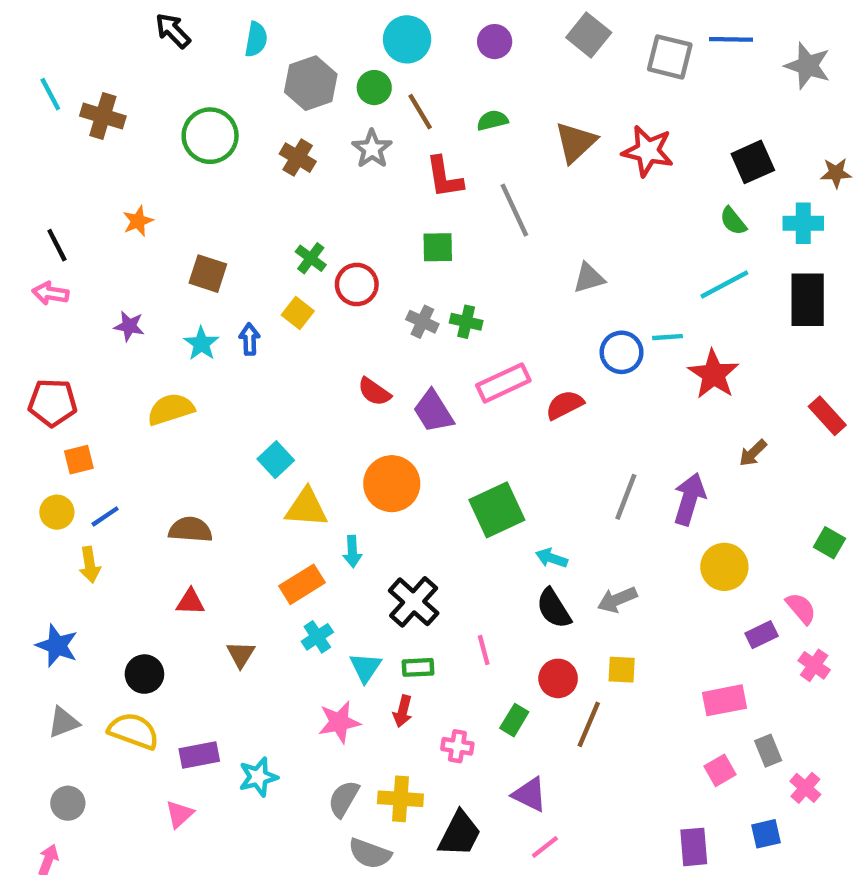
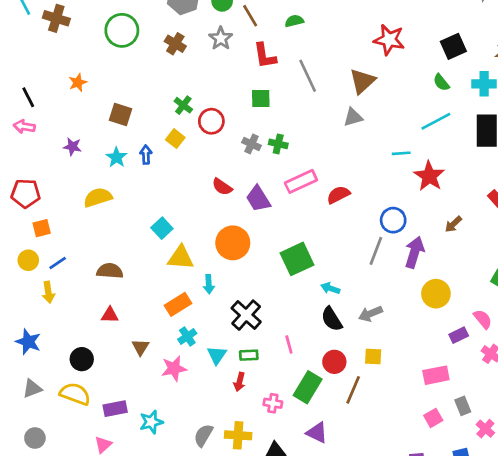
brown triangle: (576, 142) -> (362, 81), moved
blue circle: (622, 352) -> (393, 220), moved
green rectangle: (514, 720) -> (308, 387), size x1.6
pink star: (339, 722) -> (174, 369), moved

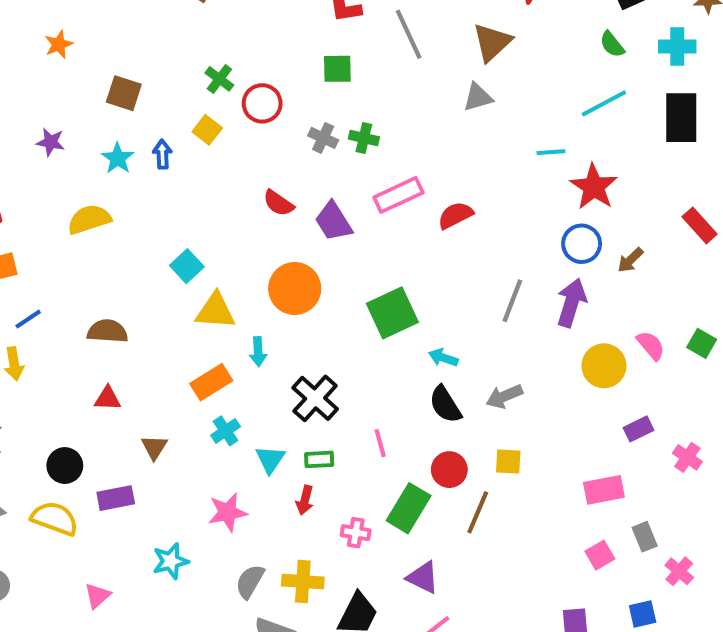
blue circle: (393, 220) -> (582, 244), moved
pink semicircle: (483, 319) -> (651, 345), moved
pink star: (174, 369) -> (228, 512), moved
purple rectangle: (115, 409) -> (116, 498), moved

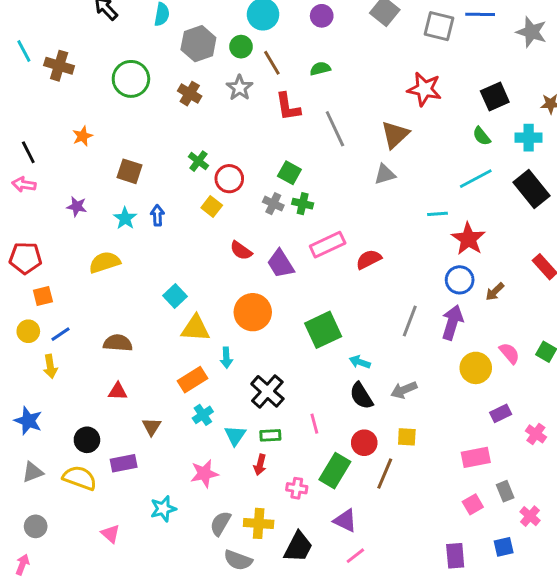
green square: (337, 69) -> (289, 173), moved, turned 30
black rectangle: (681, 118) -> (531, 189), turned -39
yellow square: (207, 130) -> (212, 207), moved
pink triangle: (97, 596) -> (110, 534), turned -36

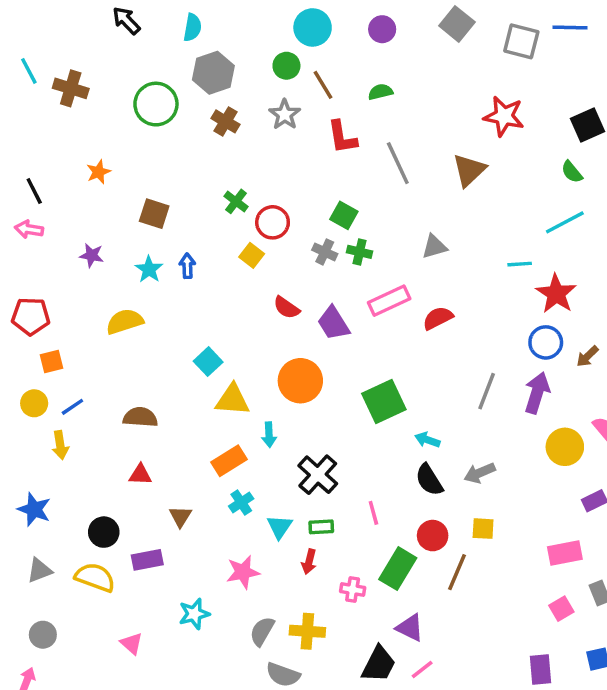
gray hexagon: (198, 44) -> (213, 73), moved
gray triangle: (385, 174) -> (434, 247), moved
black trapezoid: (298, 547) -> (379, 664), moved

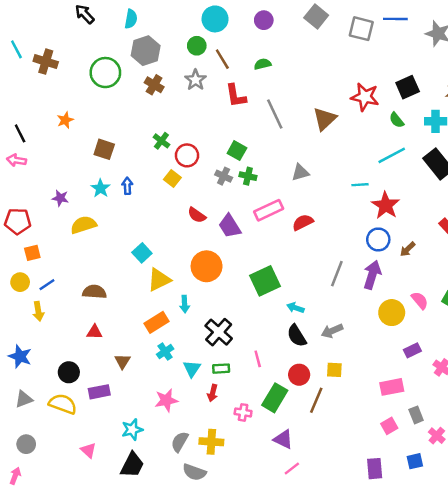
red star: (504, 116) -> (365, 97), moved
purple star: (92, 255) -> (60, 198), moved
yellow triangle: (233, 400) -> (159, 280), turned -30
black trapezoid: (379, 664) -> (132, 465), moved

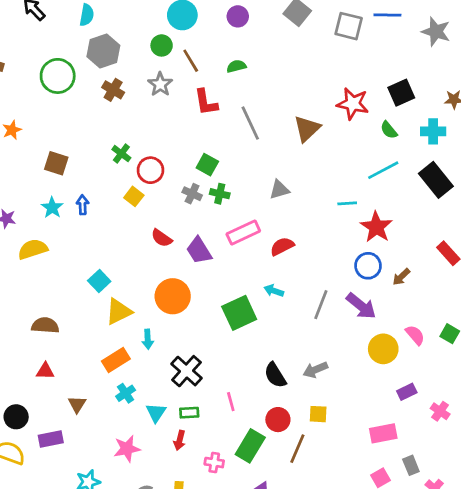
purple arrow: (372, 275) -> (361, 306), turned 112
cyan arrow: (295, 308) -> (274, 291), moved

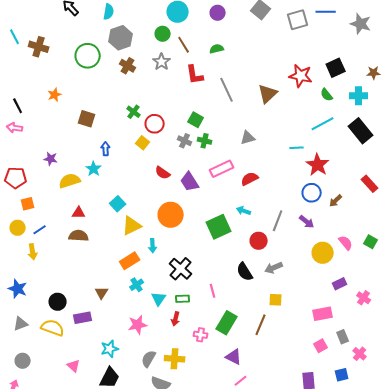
gray square: (349, 26) -> (298, 20), turned -30
cyan star: (52, 208) -> (94, 169), moved
purple arrow: (361, 306) -> (307, 222), size x0.7
red triangle: (45, 371) -> (79, 213), moved
red circle: (278, 420) -> (259, 241), moved

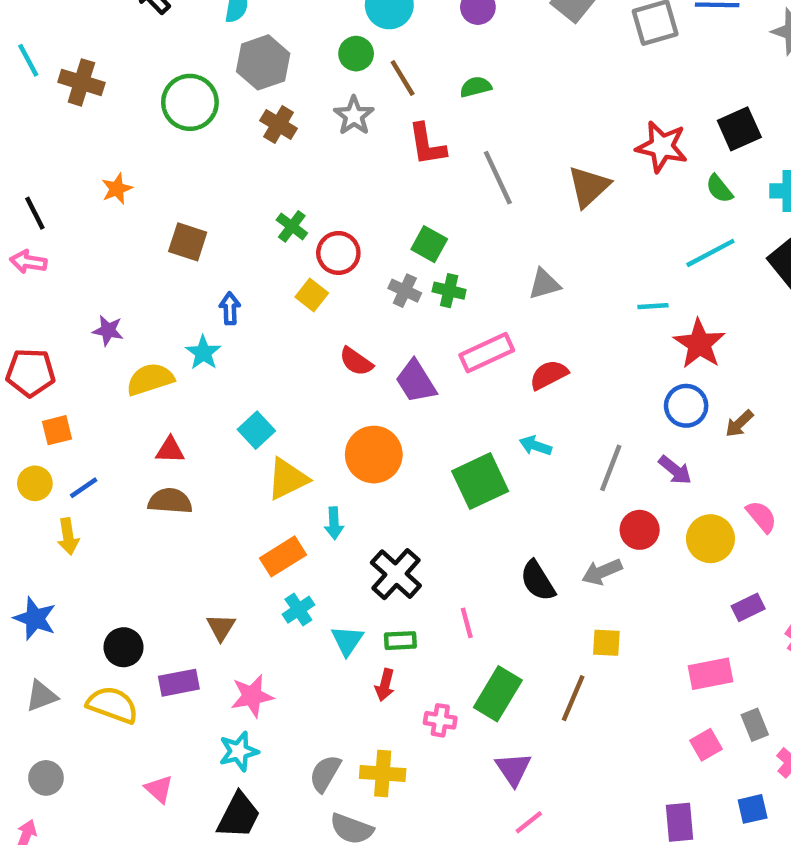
red circle: (259, 241) -> (640, 530), moved
pink star: (138, 325) -> (252, 696), moved
purple triangle: (234, 357) -> (513, 769), turned 30

